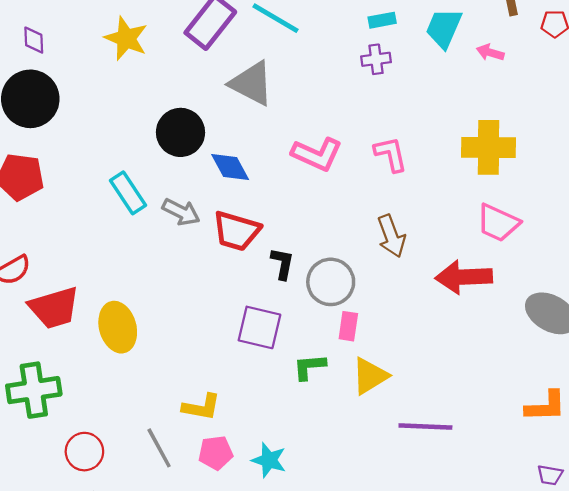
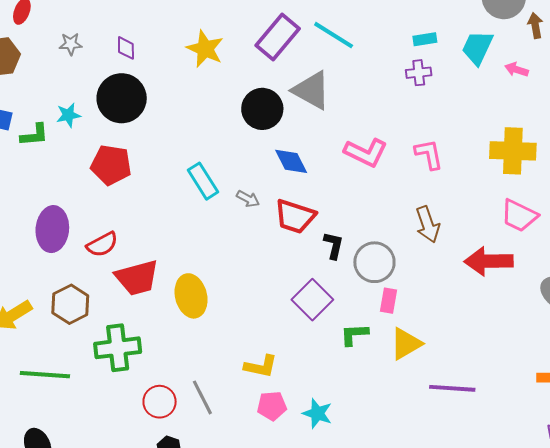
black circle: (181, 132) -> (262, 109), moved
gray arrow: (181, 212) -> (248, 199), size x0.7
purple square: (259, 327) -> (312, 300), turned 30
gray line: (159, 448) -> (202, 397), moved

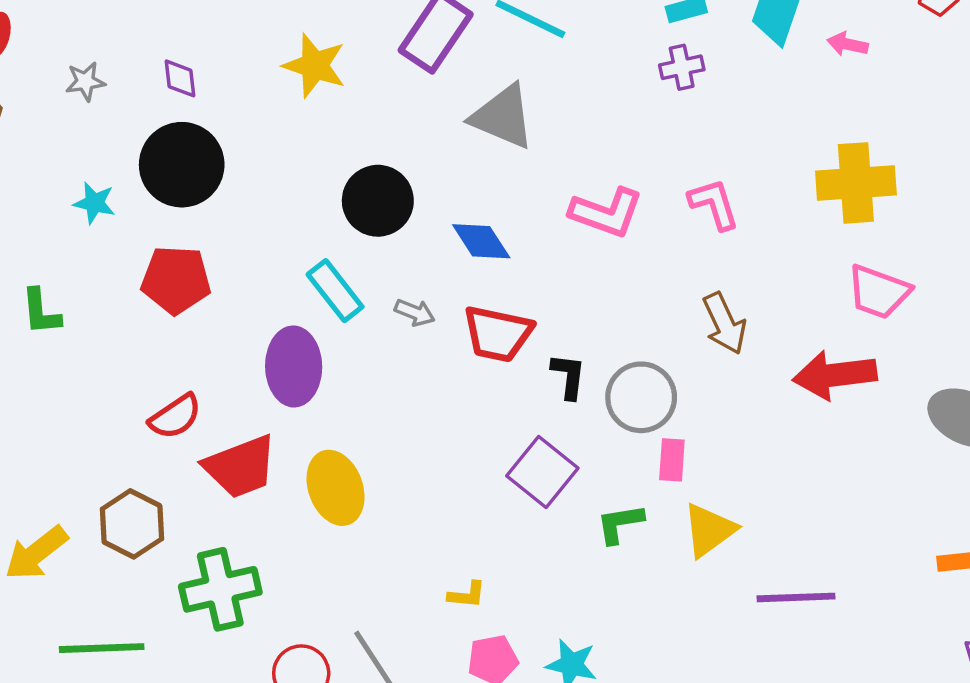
black circle: (262, 109) -> (378, 201), moved
cyan star: (68, 115) -> (94, 203), turned 30
green L-shape: (34, 135) -> (41, 312), moved, turned 96
purple ellipse: (52, 229) -> (294, 366), moved
yellow L-shape: (261, 366) -> (467, 595), size x0.7

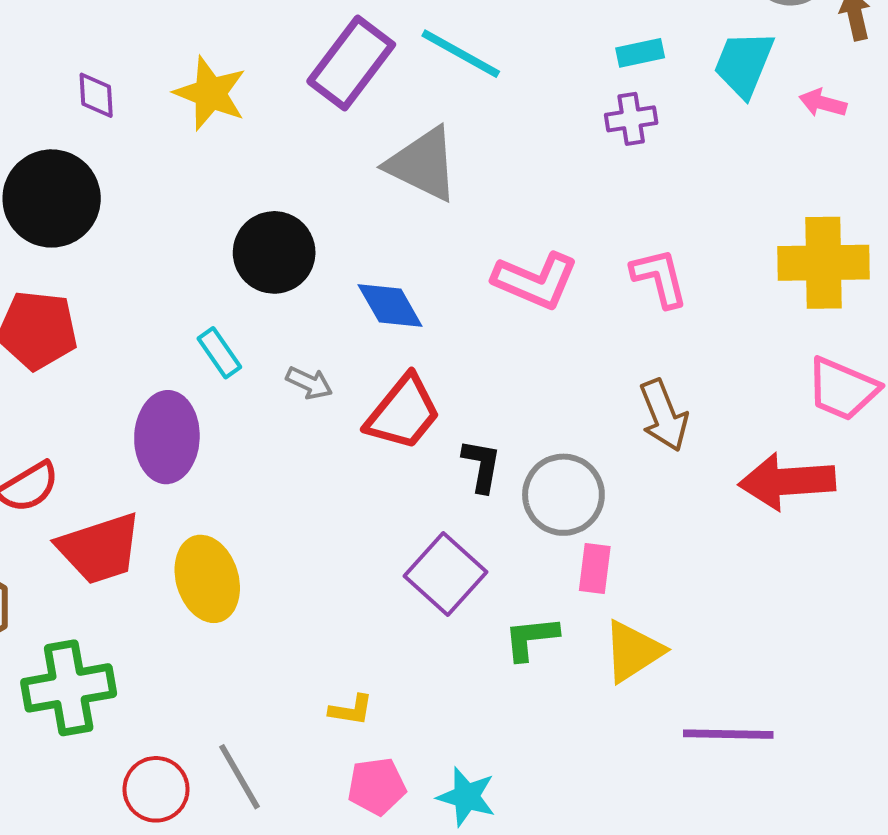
purple diamond: (180, 78) -> (96, 95), moved
cyan rectangle: (335, 291) -> (219, 353), size x0.7
red trapezoid: (498, 334) -> (403, 413), turned -66

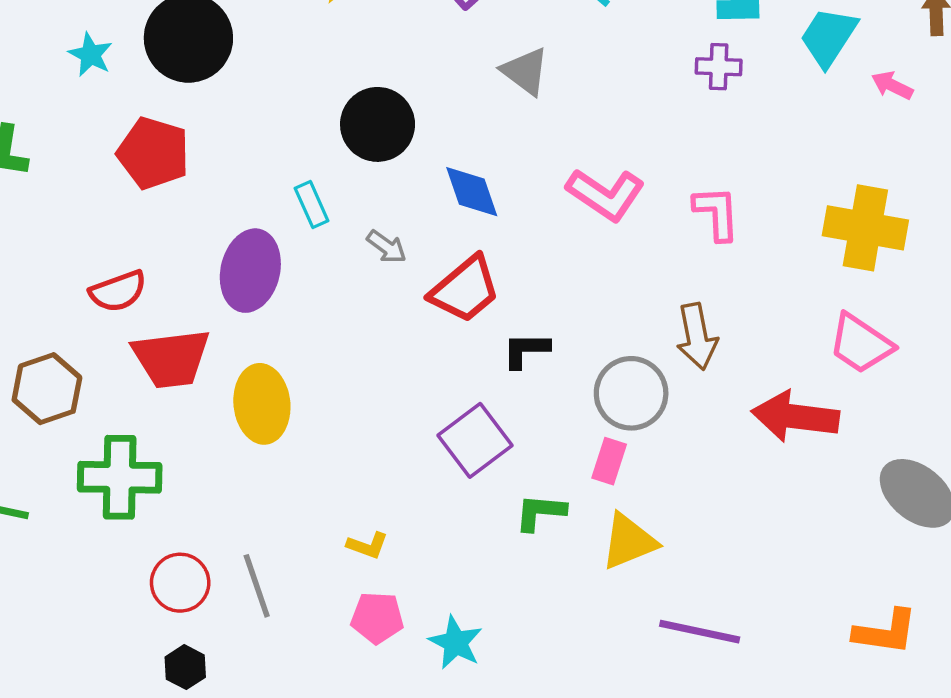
gray triangle: (423, 164) -> (525, 71), size x0.7
black L-shape: (482, 466) -> (526, 350), turned -111
gray circle: (563, 495) -> (631, 393), moved

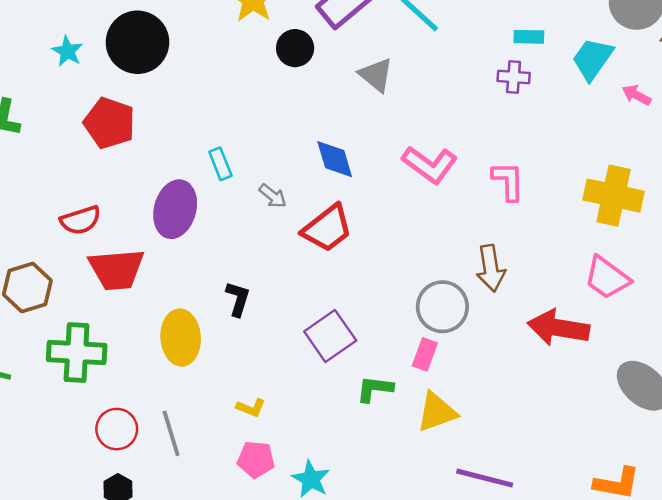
black circle: (378, 124) -> (295, 48), moved, size x0.7
black L-shape: (526, 350) -> (238, 299), moved, turned 105
yellow ellipse: (262, 404) -> (181, 338), moved

